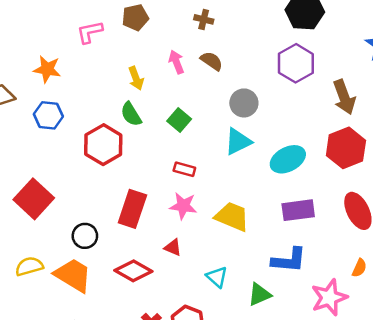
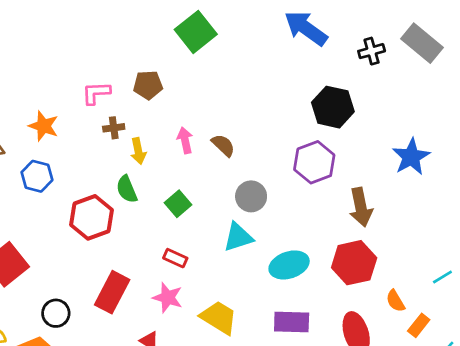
brown cross: (204, 19) -> (114, 128), moved, turned -30

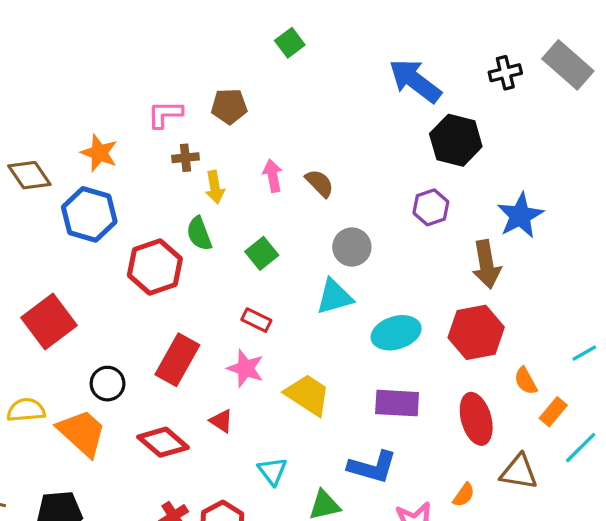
blue arrow: (306, 28) -> (415, 81), moved
green square: (196, 32) -> (290, 43), size x0.6
blue star: (411, 157) -> (520, 216), moved
purple hexagon: (314, 162) -> (431, 207), size x0.7
blue hexagon: (37, 176) -> (89, 214), size x1.4

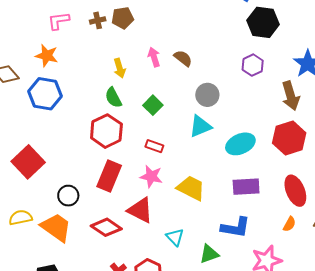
pink L-shape: (165, 114) -> (59, 21), moved
brown cross: (185, 158) -> (98, 20), moved
red hexagon: (155, 267) -> (106, 131), moved
red triangle: (221, 421) -> (140, 210), size x1.8
orange semicircle: (464, 495) -> (289, 224), moved

